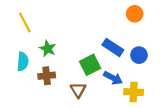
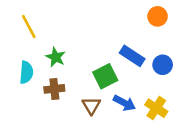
blue arrow: (113, 78) -> (124, 103), moved
yellow cross: (134, 92) -> (156, 108), turned 30

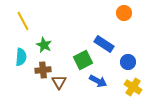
blue circle: (163, 65) -> (128, 62), moved
brown triangle: (91, 106) -> (59, 82), moved
yellow cross: (156, 108) -> (133, 87), moved

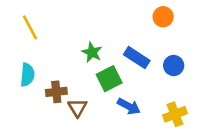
green star: (44, 45) -> (92, 52), moved
blue circle: (128, 62) -> (174, 66), moved
yellow cross: (133, 87) -> (175, 114), turned 36

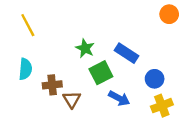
orange circle: (163, 17) -> (169, 14), moved
blue circle: (174, 66) -> (155, 79), moved

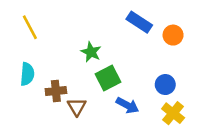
orange circle: (169, 14) -> (173, 35), moved
blue rectangle: (127, 53) -> (139, 22), moved
yellow cross: (162, 106) -> (173, 113), turned -30

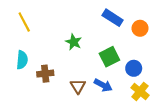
green square: (108, 78) -> (109, 57), moved
brown triangle: (77, 107) -> (78, 86), moved

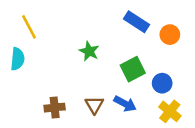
cyan semicircle: (22, 60) -> (17, 59), moved
brown cross: (45, 74) -> (55, 108), moved

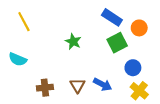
cyan semicircle: (17, 59) -> (18, 59), moved, turned 108
green square: (133, 69) -> (117, 43), moved

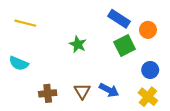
yellow line: (24, 22) -> (25, 23), turned -48
blue circle: (133, 68) -> (150, 70), moved

